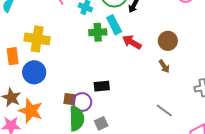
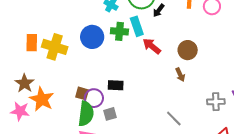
yellow cross: (37, 39) -> (55, 47), moved
blue circle: (34, 72) -> (92, 37), moved
gray square: (101, 123) -> (110, 114), moved

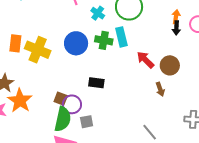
black arrow: (159, 10) -> (176, 28), moved, turned -40
red arrow: (152, 46) -> (145, 60), moved
black rectangle: (116, 85) -> (96, 83), moved

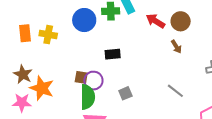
yellow cross: (38, 50) -> (48, 35), size x0.7
gray square: (87, 122) -> (125, 93), moved

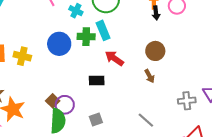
red arrow: (155, 21) -> (114, 58), moved
black rectangle: (113, 54) -> (97, 80), moved
brown square: (81, 77) -> (53, 101), turned 32

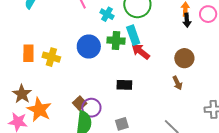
red arrow: (114, 58) -> (141, 51), moved

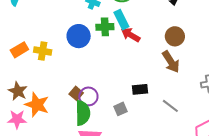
orange rectangle: (28, 53) -> (19, 50), turned 66
brown arrow: (177, 83) -> (171, 62), size x1.6
black rectangle: (124, 85) -> (140, 89), moved

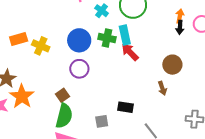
brown arrow: (171, 62) -> (162, 88), size x0.6
purple circle: (88, 96) -> (79, 69), moved

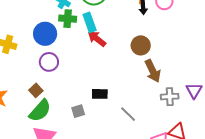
green cross: (107, 38) -> (68, 19), moved
brown arrow: (162, 88) -> (153, 71), moved, size x1.6
green semicircle: (64, 116) -> (40, 111), turned 35

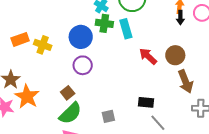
red arrow: (97, 39) -> (148, 56), moved
black rectangle: (100, 94) -> (146, 102), moved

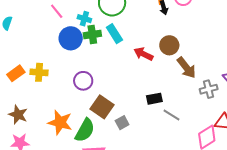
blue circle: (81, 37) -> (71, 38), moved
brown square: (68, 93) -> (102, 107), moved, size x1.6
orange star: (27, 96) -> (60, 122), moved

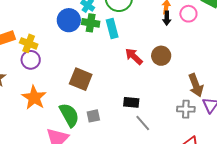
brown arrow: (186, 68) -> (196, 85), moved
purple circle: (83, 81) -> (31, 60), moved
brown square: (102, 107) -> (81, 79), moved, turned -30
green semicircle: (85, 130) -> (69, 115), moved, turned -75

